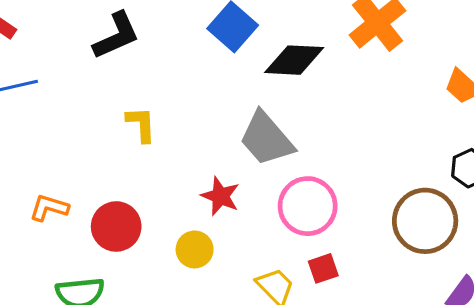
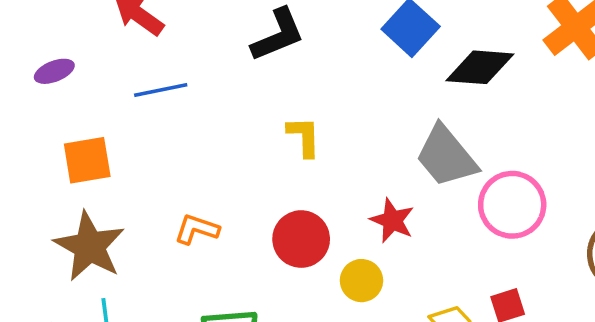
pink circle: (308, 206) -> (512, 205), moved
red circle: (116, 226) -> (301, 239), moved

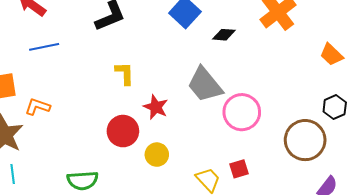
black diamond: (480, 67) -> (224, 35), size x0.6
red star: (392, 220) -> (156, 107), moved
orange L-shape: (197, 229) -> (37, 107), moved

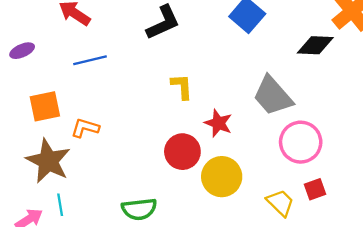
black diamond: (224, 35) -> (315, 45), moved, size x1.4
pink circle: (242, 112) -> (301, 142), moved
yellow circle: (157, 155) -> (222, 177), size x1.5

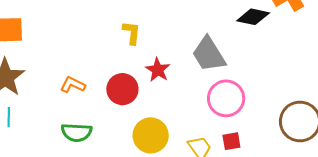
orange L-shape: (85, 128) -> (73, 85), moved
yellow circle: (222, 177) -> (151, 135), moved

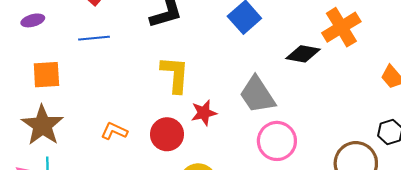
yellow L-shape: (132, 33) -> (175, 74), size x1.5
red star: (158, 70) -> (204, 113), turned 30

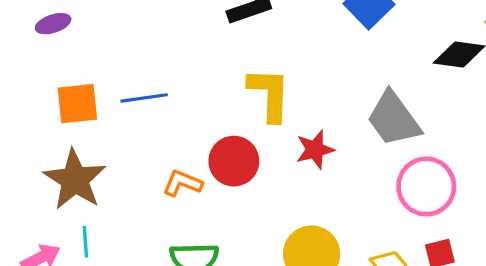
blue line: (94, 38) -> (144, 98), moved
red circle: (167, 134) -> (234, 161), moved

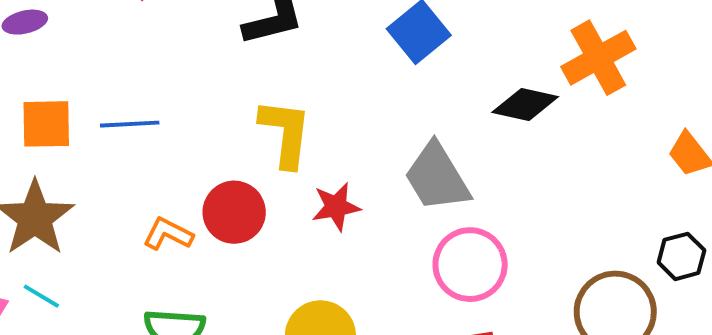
cyan line: (85, 242) -> (41, 296), turned -60

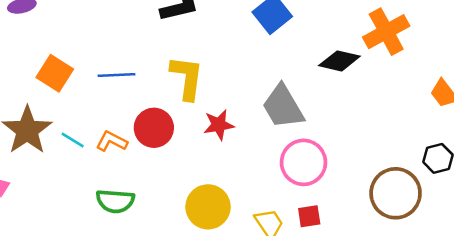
orange square: (46, 124) -> (55, 73), moved, turned 33
blue line: (130, 124) -> (116, 75), moved
cyan line: (41, 296) -> (73, 140), moved

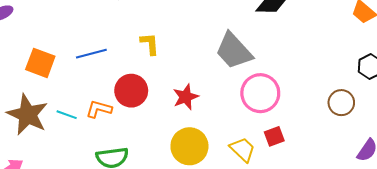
yellow L-shape: (187, 78) -> (150, 44), size x0.6
red star: (219, 125) -> (186, 97), moved
brown circle: (396, 193) -> (341, 103), size x0.6

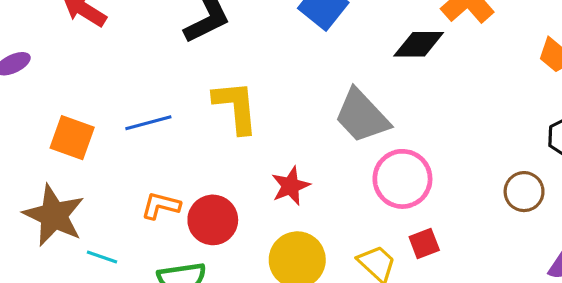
yellow L-shape: (150, 44) -> (236, 107), size x1.6
red circle: (131, 91) -> (213, 220), moved
cyan line: (67, 115) -> (102, 257), moved

